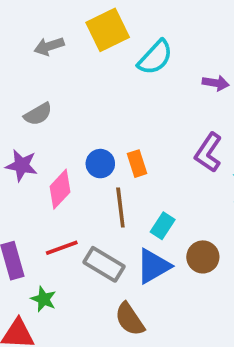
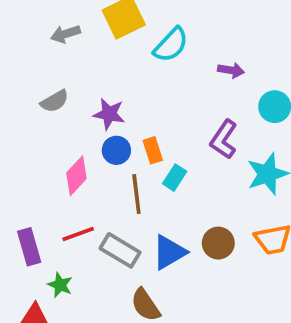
purple star: (22, 165) -> (109, 114), moved
cyan rectangle: (163, 226) -> (175, 178), moved

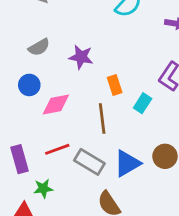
blue circle: (116, 150) -> (29, 85), moved
pink diamond: (76, 176) -> (56, 105), turned 36
cyan rectangle: (175, 178) -> (143, 103), moved
green star: (60, 285) -> (43, 189), turned -30

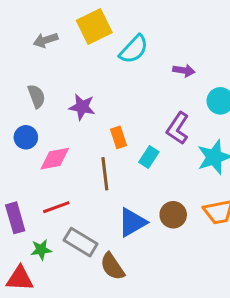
gray semicircle: (39, 47) -> (36, 96), turned -80
gray rectangle: (89, 162) -> (81, 242), moved

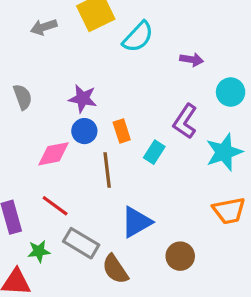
gray semicircle: (36, 96) -> (23, 97), moved
blue circle: (26, 137) -> (84, 131), moved
red line: (56, 207) -> (55, 206), turned 56
brown circle: (173, 215) -> (180, 256), moved

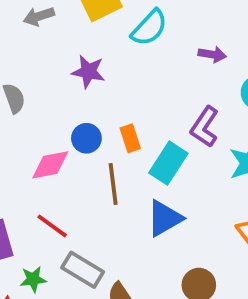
purple star: (83, 99) -> (88, 72), moved
cyan rectangle: (154, 152) -> (168, 163), size x1.5
blue triangle: (136, 222) -> (165, 218), moved

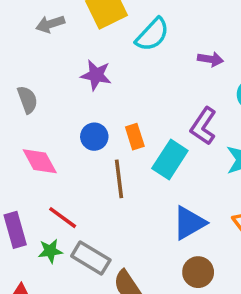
pink diamond: (50, 165) -> (40, 161), moved, turned 72
blue triangle: (165, 218) -> (189, 223), moved
green star: (33, 279) -> (50, 251), moved

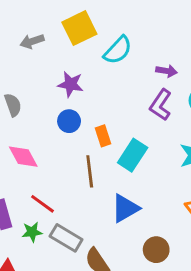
purple L-shape: (203, 126) -> (161, 105), moved
blue circle: (94, 137) -> (69, 121), moved
blue triangle: (189, 223) -> (125, 208), moved

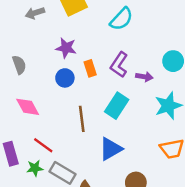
cyan semicircle: (118, 50) -> (121, 19), moved
purple arrow: (167, 71) -> (144, 77), moved
purple L-shape: (161, 105) -> (119, 65), moved
orange rectangle: (103, 136) -> (90, 68), moved

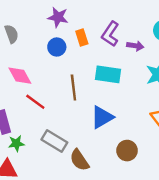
cyan rectangle: (117, 106) -> (108, 74), turned 65
red line: (43, 145) -> (35, 102), moved
green star: (35, 168) -> (16, 143), moved

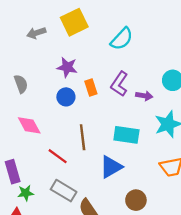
cyan rectangle: (108, 74) -> (126, 135), moved
red line: (35, 102) -> (58, 156), moved

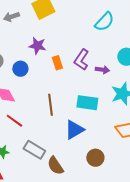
cyan semicircle: (122, 39) -> (104, 22), moved
blue circle: (66, 97) -> (20, 69), moved
red line: (58, 156) -> (14, 121), moved

